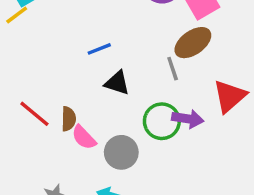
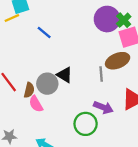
blue line: (99, 49) -> (44, 32), moved, turned 48
green circle: (162, 121) -> (86, 124), moved
gray circle: (121, 152) -> (47, 84), moved

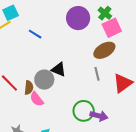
purple circle: (107, 19) -> (78, 18), moved
gray line: (101, 74) -> (97, 74), moved
purple arrow: (103, 107) -> (99, 116), moved

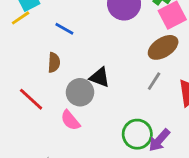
gray line: (97, 74) -> (154, 81), turned 48
brown semicircle: (29, 88) -> (54, 63), moved
purple arrow: (99, 116) -> (159, 140), turned 120

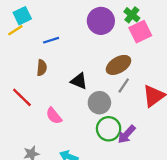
blue line: (64, 29) -> (51, 40), turned -49
brown ellipse: (163, 47) -> (118, 65), moved
gray circle: (80, 92) -> (99, 103), moved

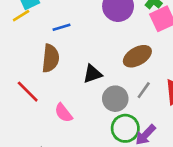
brown semicircle: (42, 68) -> (50, 58), size x1.5
black triangle: (79, 81) -> (92, 74), turned -42
gray line: (124, 86) -> (144, 90), moved

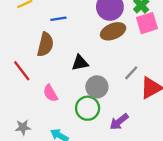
brown ellipse: (137, 56) -> (113, 31), moved
gray line: (144, 90) -> (131, 73), moved
green circle: (125, 128) -> (88, 108), moved

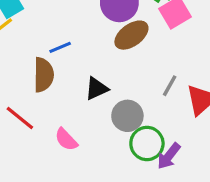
blue line: (58, 19) -> (60, 47), moved
green circle: (88, 108) -> (147, 144), moved

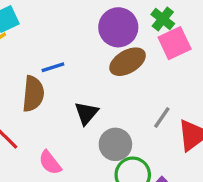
black triangle: (97, 88) -> (86, 113), turned -30

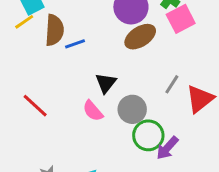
brown semicircle: (33, 94) -> (54, 30), moved
pink semicircle: (50, 163) -> (93, 111), moved

